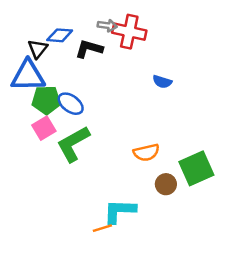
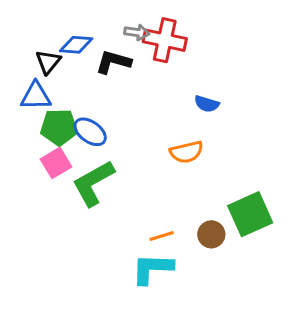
blue triangle: (28, 76) -> (36, 96), size x0.7
orange semicircle: (146, 152) -> (186, 152), moved
orange line: (102, 228) -> (162, 236), moved

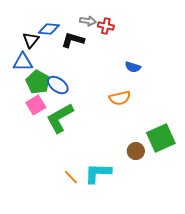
red cross: (165, 40) -> (106, 26), size x0.6
green pentagon: (59, 127) -> (38, 82), turned 30
orange line: (162, 236) -> (71, 177), moved, turned 63

